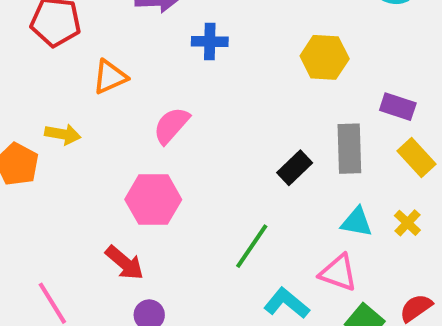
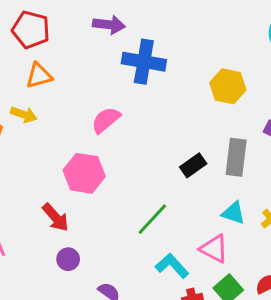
blue cross: (210, 42) -> (144, 62), size x1.6
orange triangle: (110, 77) -> (39, 76), moved

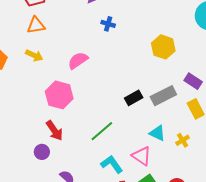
blue cross: (144, 62) -> (108, 24), size x0.5
yellow arrow: (24, 115) -> (34, 55), moved
gray rectangle: (236, 157) -> (163, 96), turned 50
red arrow: (55, 217) -> (54, 131), moved

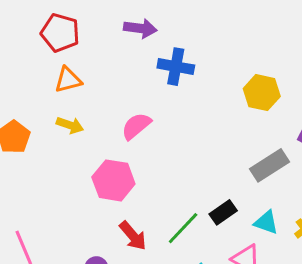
blue cross: (108, 24) -> (176, 67), size x1.6
black rectangle: (134, 98) -> (223, 212), moved
red arrow: (54, 131) -> (133, 236), moved

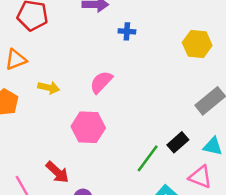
blue cross: (176, 67) -> (127, 31), size x0.6
orange triangle: (68, 80) -> (16, 60), moved
red arrow: (133, 236) -> (57, 172), moved

